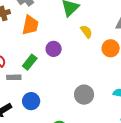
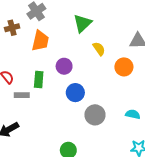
green rectangle: (30, 62) -> (39, 80), turned -35
blue circle: (31, 101) -> (75, 93), moved

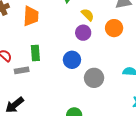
purple circle: (64, 66) -> (83, 33), moved

